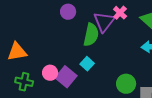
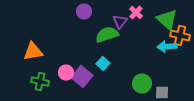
purple triangle: (104, 22) -> (120, 22), size x0.7
green semicircle: (91, 35) -> (107, 34), turned -120

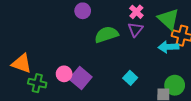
purple triangle: (120, 22) -> (135, 29), moved
orange triangle: (33, 52) -> (22, 63), moved, turned 30
cyan square: (103, 64) -> (130, 78), moved
green circle: (142, 84) -> (175, 85), moved

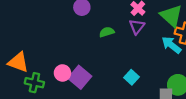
green semicircle: (106, 35) -> (107, 32), size x0.6
cyan arrow: (168, 47) -> (171, 45), turned 42

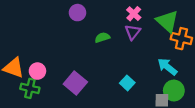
cyan arrow: (171, 45) -> (167, 67), moved
pink circle: (62, 73) -> (37, 71), moved

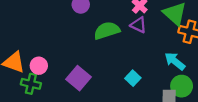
purple triangle: (133, 32) -> (139, 25), turned -42
green semicircle: (102, 37) -> (107, 31), size x1.6

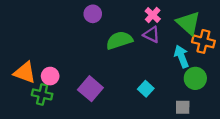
cyan arrow: (175, 61) -> (181, 56), moved, turned 30
green circle: (182, 86) -> (195, 78), moved

